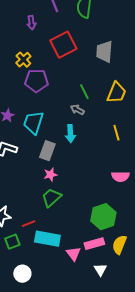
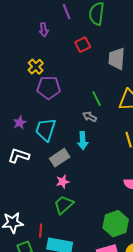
red square: (63, 45) -> (83, 45), moved, size x0.6
gray rectangle: (47, 151) -> (60, 158), turned 36
red line: (28, 224) -> (41, 231), turned -64

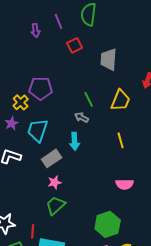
purple line: (67, 12) -> (59, 21), moved
yellow cross: (36, 67) -> (21, 102), moved

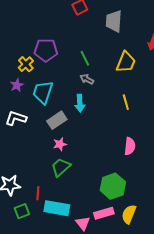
green line: (89, 99) -> (85, 58), moved
pink semicircle: (125, 184) -> (130, 146), turned -84

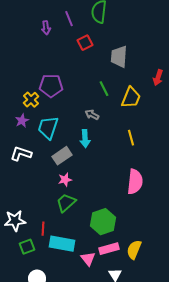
green line: (85, 58) -> (104, 89), moved
pink semicircle: (130, 146) -> (135, 182), size x1.4
green hexagon: (113, 186) -> (103, 222), moved

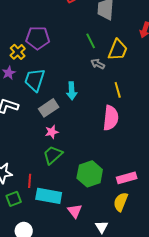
gray arrow: (92, 115) -> (98, 64), moved
pink semicircle: (135, 182) -> (111, 118), moved
pink rectangle: (109, 249) -> (127, 178), moved

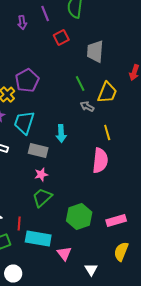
purple pentagon: (38, 38) -> (27, 80), turned -30
gray rectangle: (49, 108) -> (38, 150), turned 48
yellow semicircle: (121, 202) -> (121, 252), moved

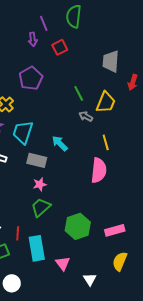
purple arrow: (22, 22) -> (33, 39), moved
gray trapezoid: (95, 52) -> (111, 61), moved
purple pentagon: (27, 80) -> (31, 78), moved
cyan arrow: (61, 134) -> (60, 143), turned 138
cyan rectangle: (38, 238) -> (37, 248), turned 70

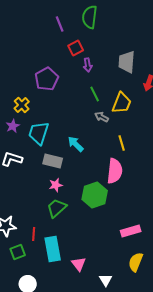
purple arrow: (33, 39) -> (88, 65), moved
green hexagon: (78, 226) -> (95, 195), moved

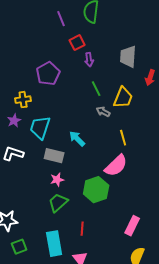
yellow cross: (22, 105) -> (23, 100), turned 35
pink semicircle: (115, 171) -> (116, 166), turned 40
pink rectangle: (131, 231) -> (132, 226), turned -48
red line: (34, 234) -> (82, 229), moved

